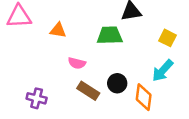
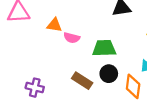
green trapezoid: (110, 35) -> (104, 48), moved
pink semicircle: (77, 63) -> (72, 38), moved

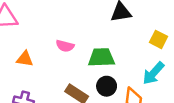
orange triangle: (54, 25) -> (25, 59), moved

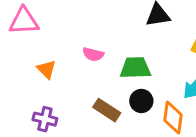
orange triangle: (25, 59) -> (46, 69), turned 36

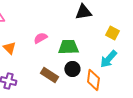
pink semicircle: (93, 54) -> (40, 38), turned 136

